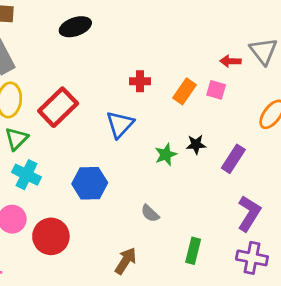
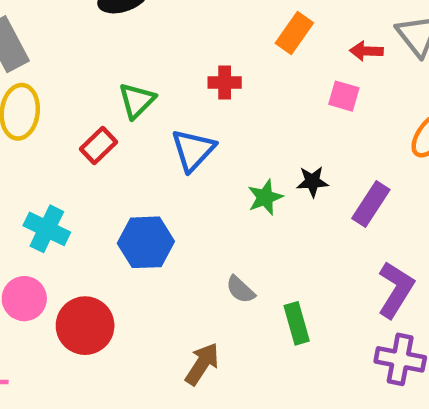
orange rectangle: (184, 91) -> (294, 33), moved
red rectangle: (58, 107) -> (99, 146), moved, size x0.6
green triangle: (16, 139) -> (137, 101), moved
green rectangle: (193, 251) -> (297, 323), moved, turned -30

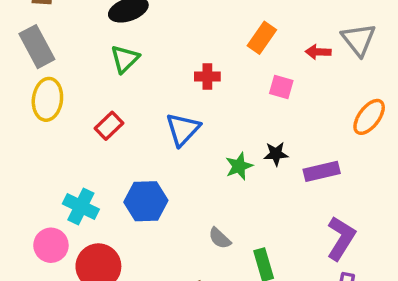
pink square: (344, 96) -> (281, 87), moved
green triangle: (137, 101) -> (125, 59), moved
purple rectangle: (371, 204) -> (322, 171), turned 44
cyan cross: (47, 229) -> (81, 207), moved

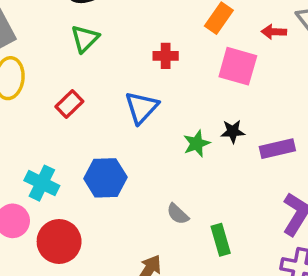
pink square: (281, 87) -> (238, 66), size x1.6

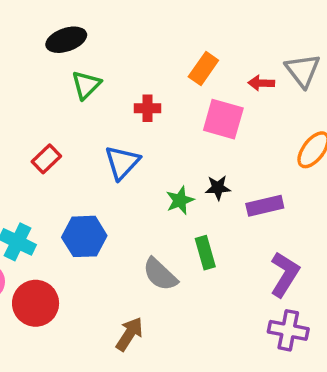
green triangle: (85, 39) -> (86, 85), moved
gray semicircle: (178, 214) -> (160, 274), size x1.5
green rectangle: (221, 240) -> (205, 253), moved

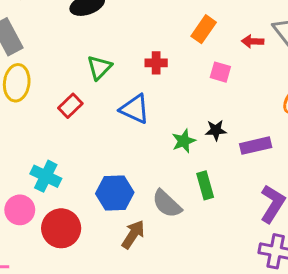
green triangle: (86, 85) -> (99, 67), moved
pink square: (223, 119) -> (220, 72), size x0.6
blue triangle: (122, 162) -> (135, 109), turned -48
blue hexagon: (84, 236) -> (115, 193), moved
brown arrow: (129, 334) -> (133, 234), moved

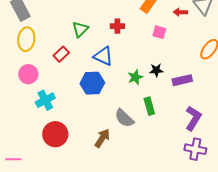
cyan cross: (46, 176) -> (45, 100), turned 36
blue hexagon: (115, 193) -> (92, 83), moved
pink circle: (20, 210) -> (28, 74), moved

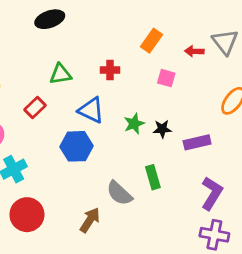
green triangle: (80, 29) -> (60, 74), turned 36
green star: (135, 77) -> (134, 124), moved

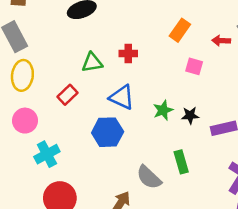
red cross: (110, 70) -> (128, 53), moved

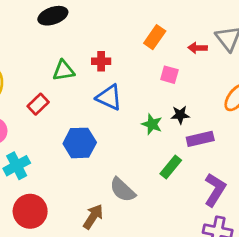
blue triangle: (122, 97) -> (109, 97), moved
green star: (163, 110) -> (152, 124), moved, turned -30
black star: (190, 115) -> (180, 115), moved
green rectangle: (181, 162) -> (171, 167), moved, turned 55

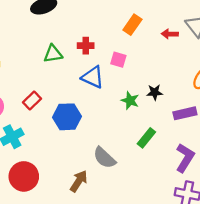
pink square: (169, 75) -> (118, 60), moved
red rectangle: (38, 104) -> (32, 101), moved
purple rectangle: (200, 139) -> (185, 113), moved

